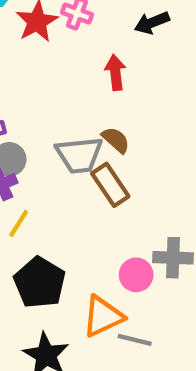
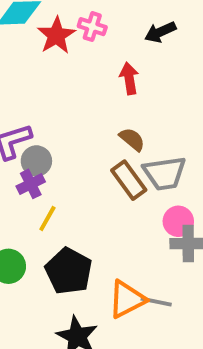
gray trapezoid: (79, 155) -> (165, 173), moved
pink circle: (136, 275) -> (178, 221), moved
gray line: (135, 340) -> (156, 302), moved

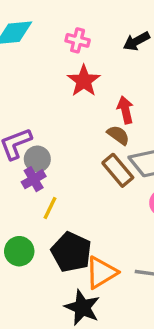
red star: (56, 35) -> (84, 81), moved
red arrow: (129, 78) -> (125, 110), moved
orange triangle: (127, 299) -> (101, 273), moved

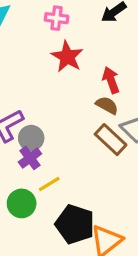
yellow line: (50, 208) -> (49, 184), turned 40
green circle: (19, 251) -> (22, 203), moved

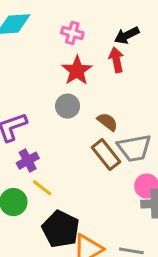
red arrow: (111, 80) -> (116, 60), moved
gray circle: (31, 138) -> (68, 106), moved
yellow line: (49, 184) -> (42, 188), turned 60

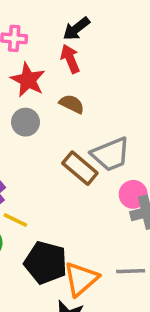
brown semicircle: (107, 122) -> (72, 104), moved

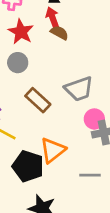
brown semicircle: (72, 104) -> (59, 33), moved
brown rectangle: (80, 168) -> (38, 100), moved
orange triangle: (81, 279) -> (53, 150), moved

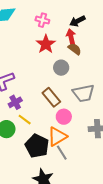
gray circle: (18, 63) -> (61, 68), moved
pink circle: (94, 119) -> (64, 117), moved
gray line: (90, 175) -> (62, 153), moved, turned 49

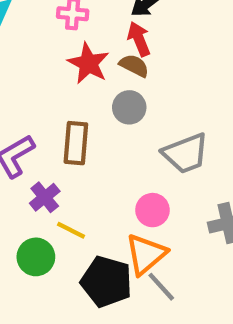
brown semicircle: (75, 49) -> (134, 66), moved
brown rectangle: (51, 97) -> (76, 143), moved, turned 54

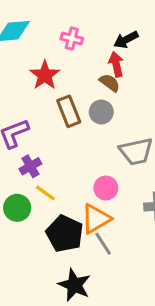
red star: (88, 63) -> (45, 75), moved
brown rectangle: (76, 143) -> (69, 111), moved, turned -36

